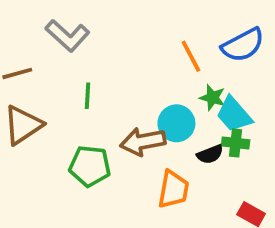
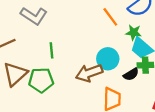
green star: (212, 98) -> (134, 32), moved
green pentagon: (90, 166) -> (41, 80), moved

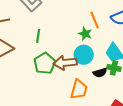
green star: (134, 32) -> (85, 34), moved
green pentagon: (41, 80) -> (45, 63), moved, turned 30

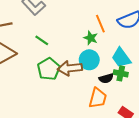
green line: (38, 36) -> (42, 40), turned -64
orange trapezoid: (79, 89) -> (98, 98), moved

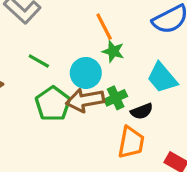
orange line: (100, 24) -> (104, 27), moved
cyan circle: (89, 60) -> (86, 73), moved
green cross: (121, 73) -> (116, 98), moved, turned -32

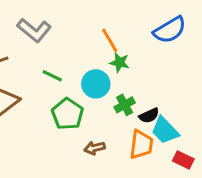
cyan trapezoid: (162, 78) -> (165, 130), moved
brown arrow: (85, 100) -> (95, 148), moved, size x0.6

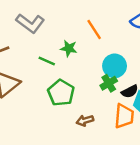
green star: (120, 63) -> (69, 48), moved
cyan circle: (96, 84) -> (115, 66), moved

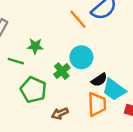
orange line: (94, 29) -> (78, 19), moved
green cross: (109, 83) -> (62, 71), moved

